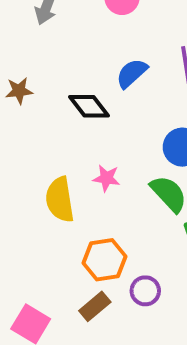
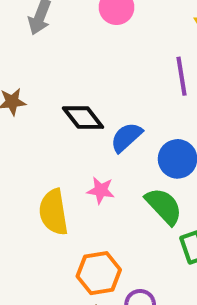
blue semicircle: (132, 73) -> (126, 137), moved

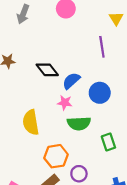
pink star: (101, 190) -> (65, 103), moved
green semicircle: (164, 206) -> (79, 123), moved, turned 130

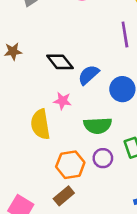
pink star: (65, 103) -> (62, 101), moved
purple circle: (79, 174) -> (103, 158), moved

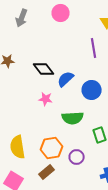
yellow semicircle: (40, 124) -> (18, 147), moved
purple circle: (103, 158) -> (77, 157), moved

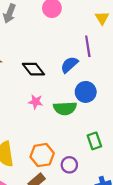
blue semicircle: (66, 79) -> (69, 65), moved
green semicircle: (73, 118) -> (65, 108), moved

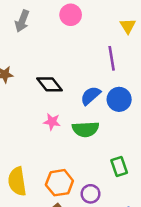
blue semicircle: (69, 65) -> (91, 96), moved
blue circle: (86, 92) -> (119, 99), moved

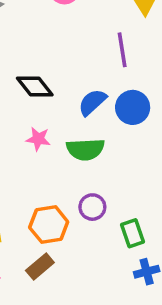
green rectangle: (119, 166) -> (133, 233), moved
purple circle: (91, 194) -> (92, 207), moved

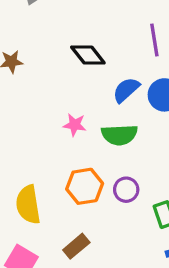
black diamond: (35, 86) -> (88, 55), moved
orange hexagon: (49, 225) -> (85, 186), moved

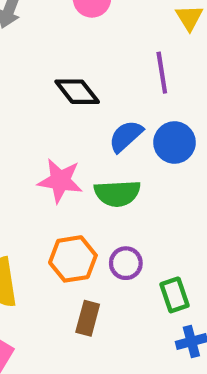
pink star: (75, 125) -> (60, 181), size x1.5
brown rectangle: (76, 246) -> (88, 318), moved, turned -35

